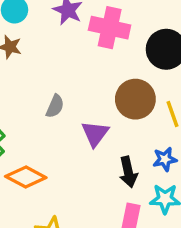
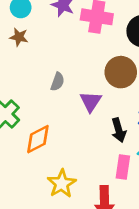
orange diamond: (26, 177) -> (38, 139), turned -52

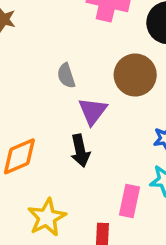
gray semicircle: (57, 82) -> (66, 76), moved, turned 138
black arrow: (119, 130) -> (80, 151), moved

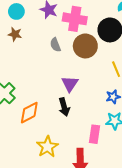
brown circle: (135, 75) -> (85, 46), moved
gray semicircle: (66, 76) -> (55, 45), moved

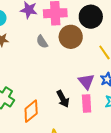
purple triangle: (70, 84) -> (86, 81), moved
pink rectangle: (94, 134) -> (87, 104), moved

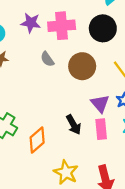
brown circle: (71, 37) -> (82, 66), moved

